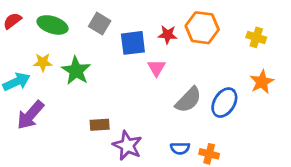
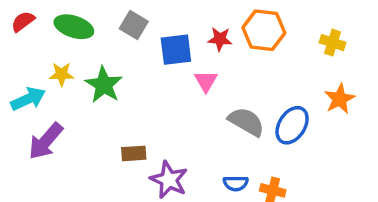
gray semicircle: (188, 100) -> (246, 122), turned -104

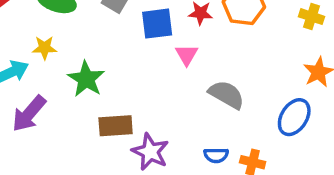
green star: (104, 85) -> (86, 79), moved
blue ellipse: (292, 125) -> (294, 117), moved
brown rectangle: (134, 153) -> (116, 126), size x1.4

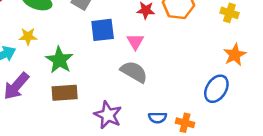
blue square: (157, 24) -> (103, 30), moved
gray semicircle: (227, 95) -> (134, 72), moved
brown rectangle: (116, 126) -> (65, 93), moved

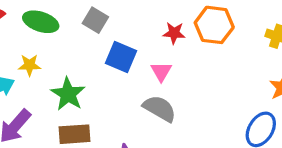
blue square: (103, 30) -> (121, 57), turned 30

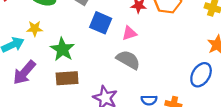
pink triangle: (161, 72) -> (129, 33), turned 42

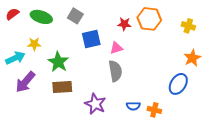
blue square: (101, 23) -> (91, 39), turned -36
gray semicircle: (128, 60) -> (115, 71), turned 50

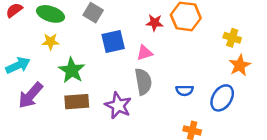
yellow cross: (188, 26) -> (232, 38), moved
yellow star: (34, 44) -> (51, 42), moved
purple star: (95, 104) -> (118, 105), moved
blue semicircle: (133, 106) -> (185, 90), moved

